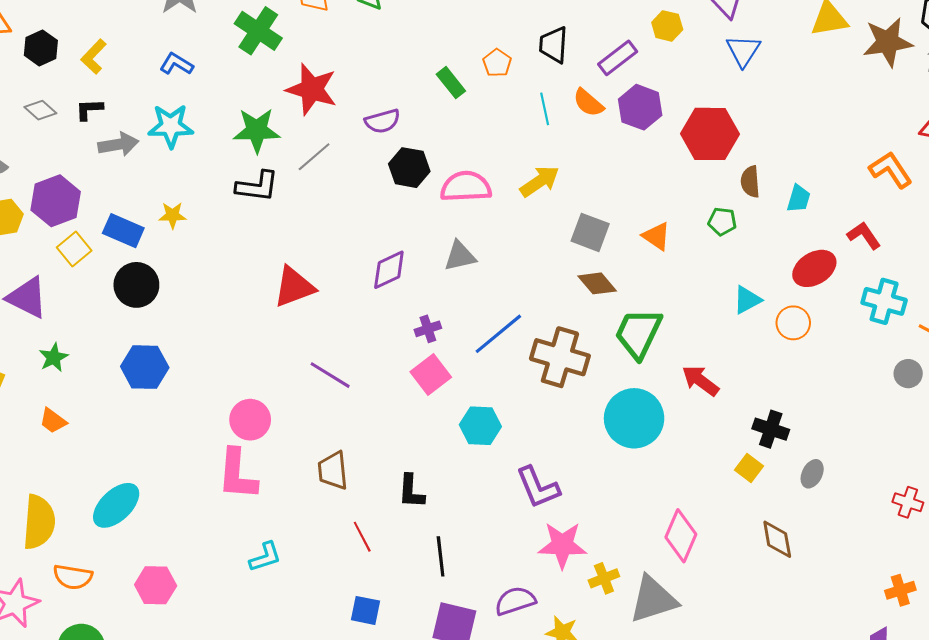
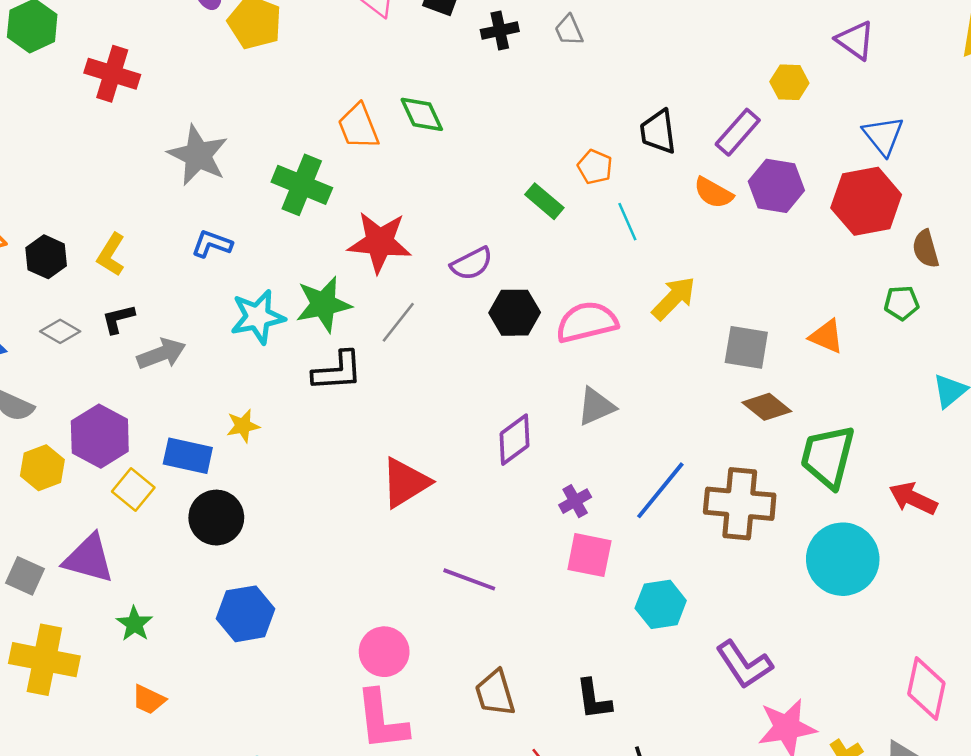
blue triangle: (743, 51) -> (883, 136), moved
cyan line: (545, 109) -> (627, 222), moved
cyan star: (171, 126) -> (258, 317), moved
pink square: (431, 375) -> (589, 555), turned -30

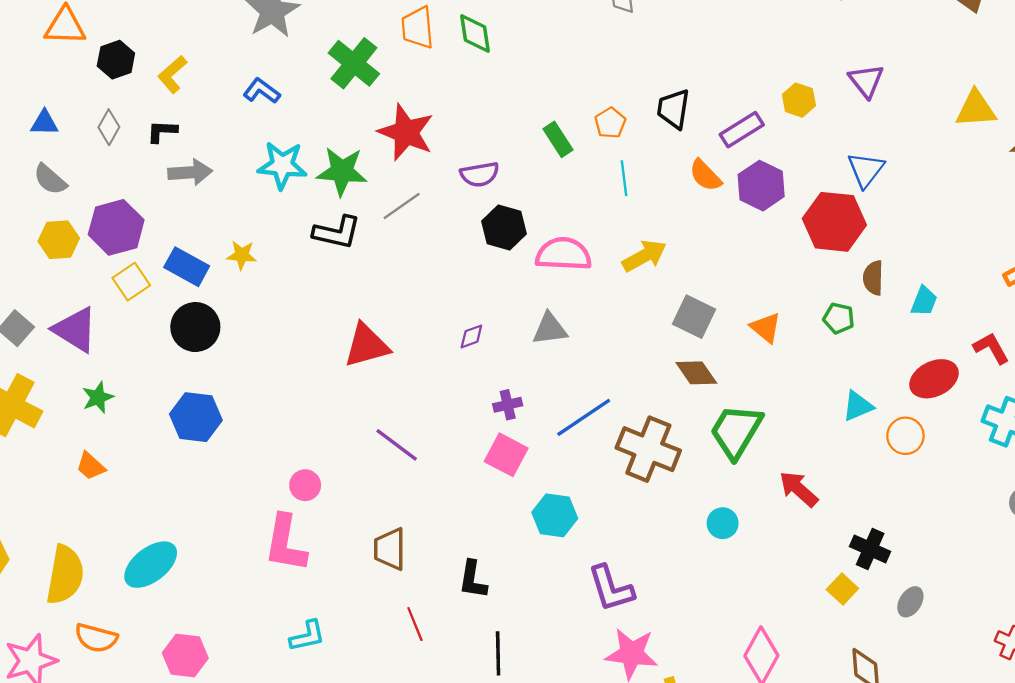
gray diamond: (60, 331) -> (109, 127), turned 72
purple diamond: (515, 440) -> (471, 336), size x0.6
cyan circle: (843, 559) -> (723, 523), size x0.5
pink circle: (384, 652) -> (305, 485), size x0.7

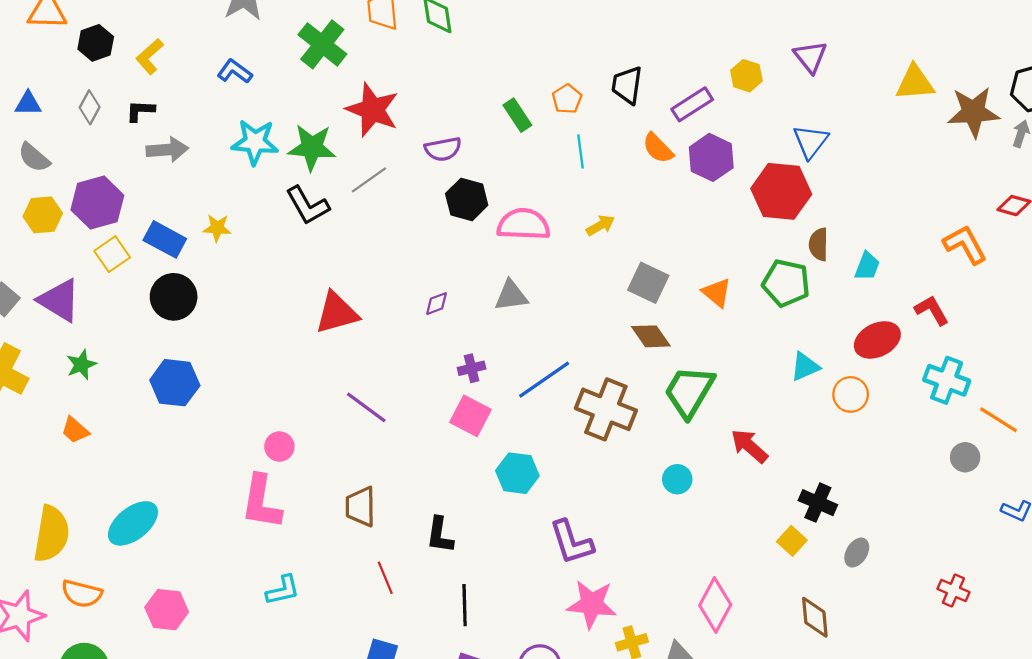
black L-shape: (337, 232) -> (308, 206), turned 48
yellow arrow: (644, 256) -> (600, 225), size x0.7
green pentagon: (839, 318) -> (786, 283), size x1.6

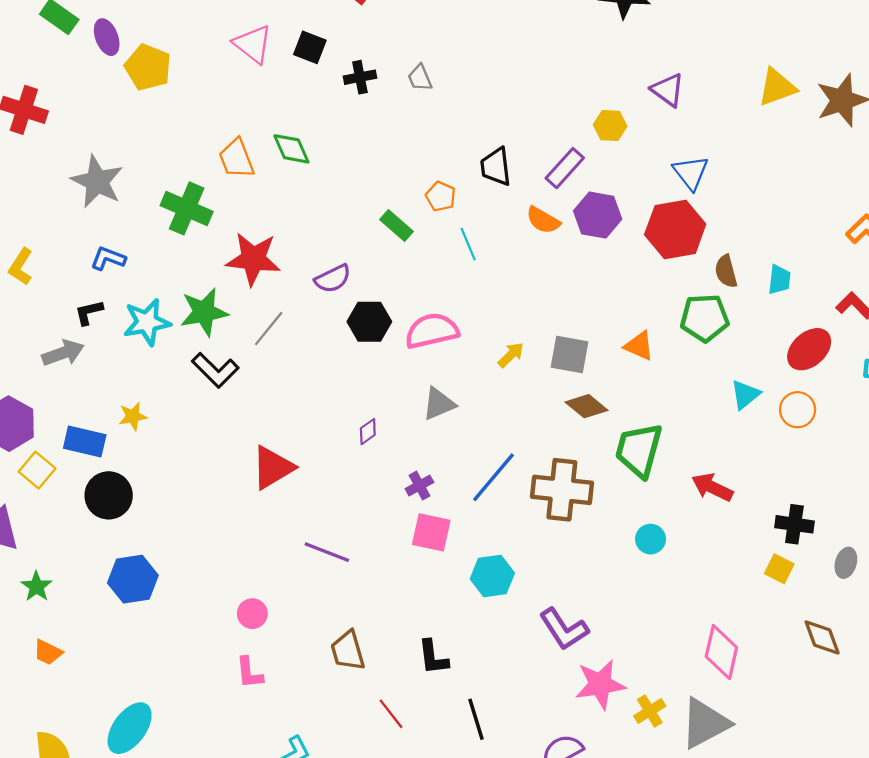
black L-shape: (140, 111) -> (89, 312), moved
yellow arrow: (600, 225) -> (511, 355), moved
pink L-shape: (261, 502) -> (249, 673), size x0.6

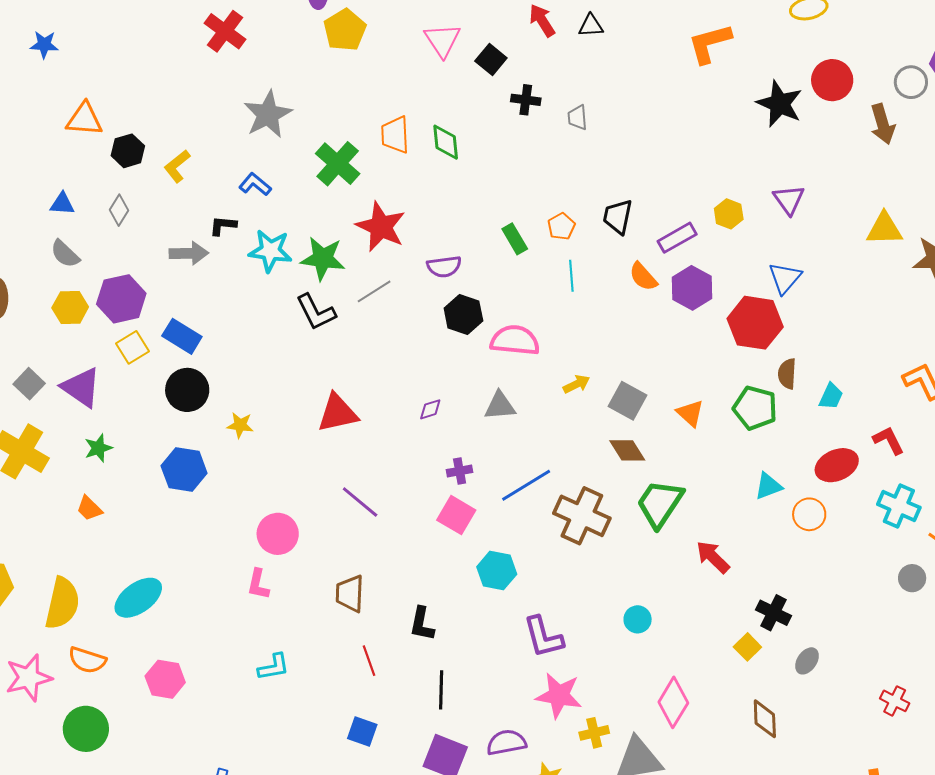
yellow star: (133, 416) -> (240, 425), moved
cyan circle: (651, 539) -> (638, 619), moved
pink circle: (252, 614) -> (278, 534), size x1.5

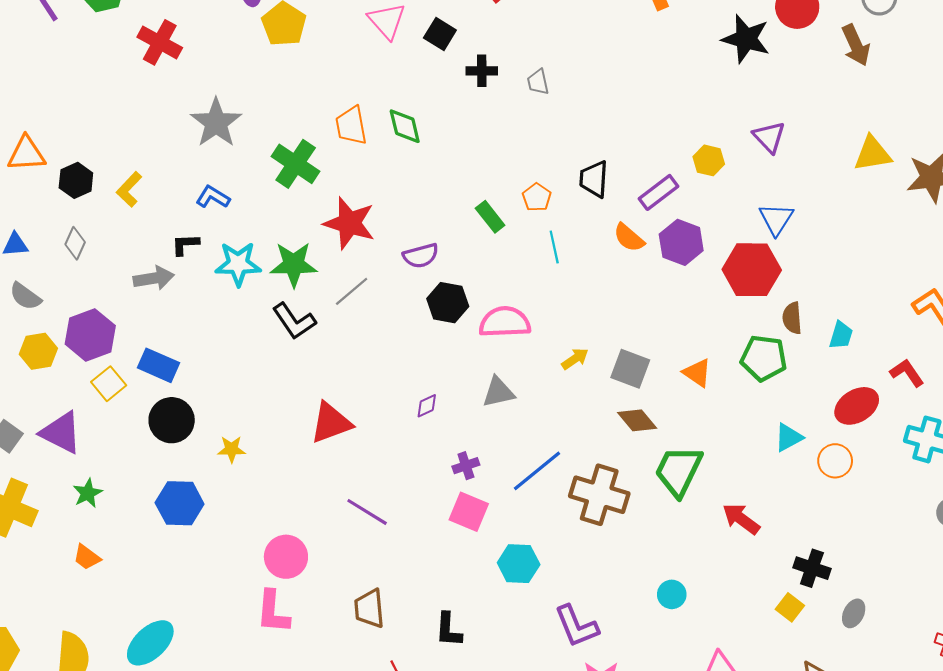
pink L-shape: (258, 584) -> (273, 612), size x1.4

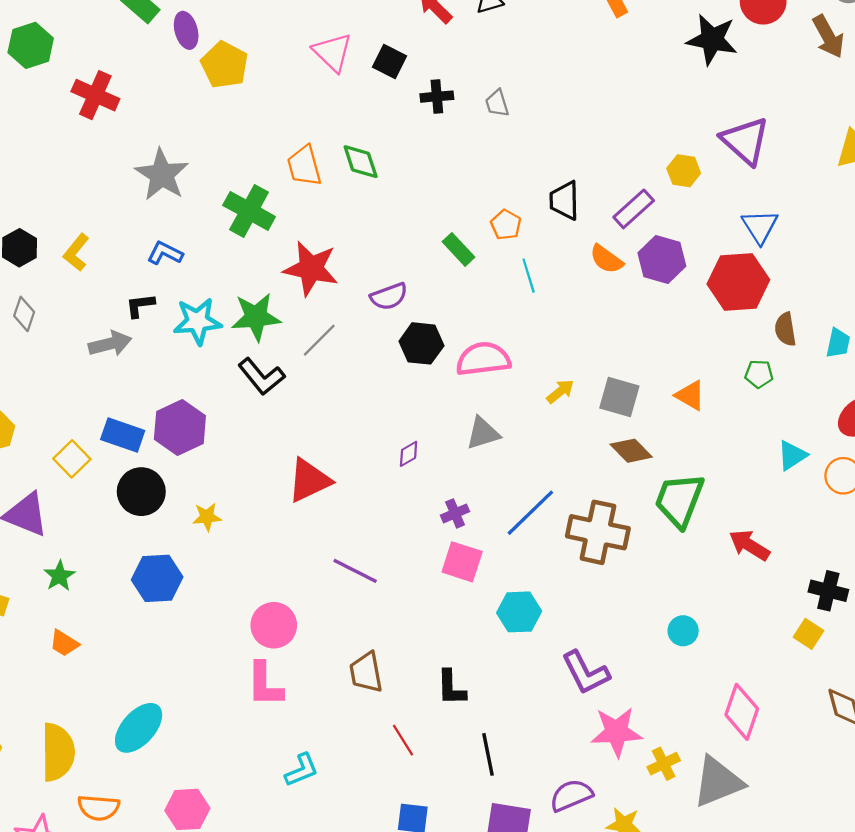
purple triangle: (769, 137) -> (745, 141), size x1.4
purple hexagon: (90, 335) -> (180, 427), moved
green pentagon: (764, 358) -> (759, 374), size x0.6

